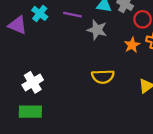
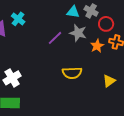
purple line: (72, 15) -> (55, 38), moved, turned -56
gray star: (97, 30) -> (78, 33), moved

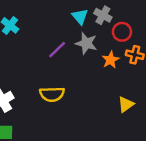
cyan triangle: (73, 12) -> (80, 17), turned 40
yellow semicircle: (72, 73) -> (52, 94), moved

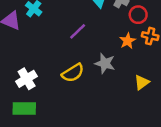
gray star: (86, 43) -> (105, 63), moved
yellow semicircle: (52, 94) -> (73, 73), turned -30

